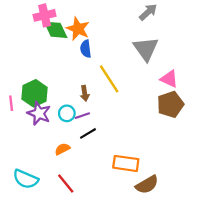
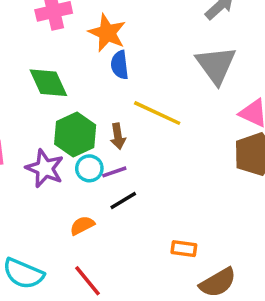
green diamond: (56, 30) -> (48, 83), moved
yellow line: (109, 79) -> (157, 113), turned -32
green hexagon: (35, 93) -> (75, 134), moved
orange rectangle: (126, 163) -> (184, 249), size x0.6

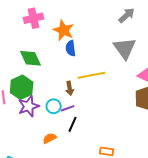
yellow line: (157, 113) -> (92, 75), turned -36
green hexagon: (75, 134) -> (22, 87), moved
purple star: (45, 168) -> (29, 106), turned 30
black line: (123, 200) -> (73, 124), turned -35

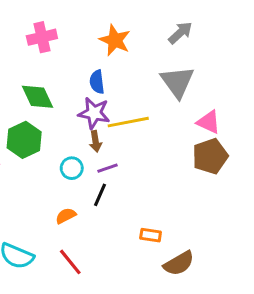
orange star: (64, 30) -> (115, 40), moved
purple star: (29, 106) -> (94, 113), moved, turned 30
purple line: (68, 108) -> (107, 168), moved

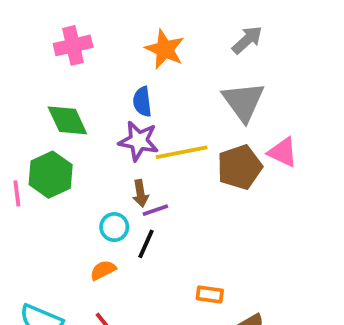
brown arrow: (96, 141) -> (140, 193), moved
brown pentagon: (210, 156) -> (240, 167), moved
cyan circle: (72, 168) -> (114, 227), moved

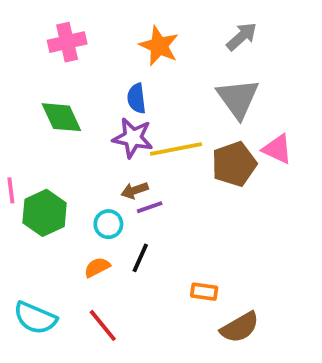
green hexagon: (51, 175) -> (45, 213), moved
brown arrow: (140, 193) -> (135, 190), turned 80
black line: (146, 244) -> (140, 258), moved

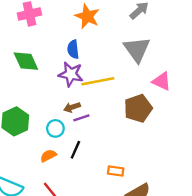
brown pentagon: (234, 164) -> (138, 108), moved

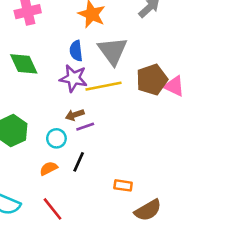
gray triangle: (137, 49) -> (113, 51), moved
brown pentagon: (138, 108) -> (152, 80), moved

